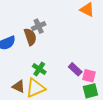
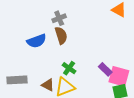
gray cross: (39, 26) -> (59, 18), moved
pink square: (89, 76) -> (119, 76), size x1.5

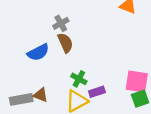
purple rectangle: (105, 69) -> (97, 92), moved, turned -56
brown triangle: (48, 85) -> (41, 95), moved

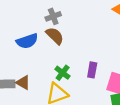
brown semicircle: (65, 43) -> (55, 36), turned -30
purple rectangle: (97, 92) -> (92, 70), moved, turned -70

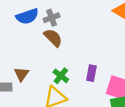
blue semicircle: (27, 41) -> (27, 16), moved
brown triangle: (23, 83) -> (21, 74), moved, turned 35

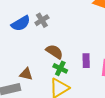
brown semicircle: (53, 38) -> (54, 52), moved
brown triangle: (21, 74) -> (26, 74), turned -40

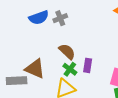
purple rectangle: (86, 61) -> (88, 65), moved
brown triangle: (26, 74) -> (35, 69), size x1.5

